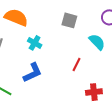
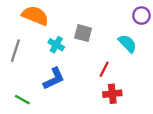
gray square: (69, 20) -> (83, 33), moved
red cross: (94, 92) -> (112, 94), moved

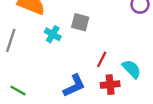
cyan semicircle: (127, 44) -> (132, 69), moved
blue L-shape: (54, 79) -> (74, 86), moved

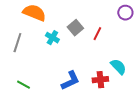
gray square: (80, 22) -> (75, 28), turned 35
red line: (102, 59) -> (97, 34), moved

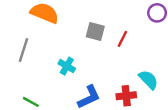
gray square: (75, 28) -> (95, 31), turned -35
cyan cross: (52, 38) -> (67, 66), moved

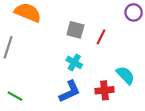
cyan cross: (67, 66) -> (74, 62), moved

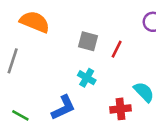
blue L-shape: (70, 91) -> (63, 108), moved

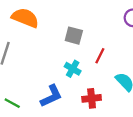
red line: (117, 49) -> (100, 56), moved
red cross: (120, 109) -> (92, 98), moved

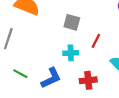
cyan cross: (73, 69) -> (71, 53), turned -32
green line: (12, 103) -> (20, 74), moved

